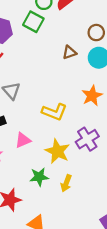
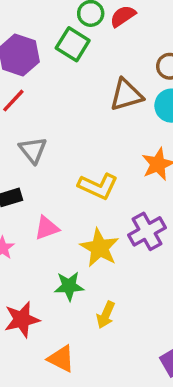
brown triangle: (69, 52) -> (126, 95), size x1.5
yellow arrow: (66, 183) -> (106, 315), moved

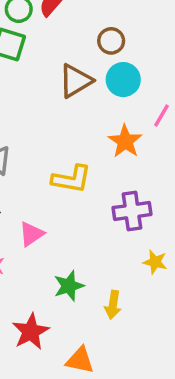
purple cross: (147, 231) -> (132, 211), turned 36
yellow star: (100, 248) -> (155, 262), moved, size x0.6

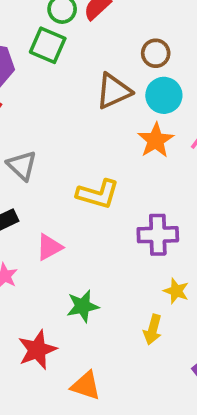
orange star: (125, 141) -> (156, 140), moved
yellow arrow: (113, 305) -> (153, 330), moved

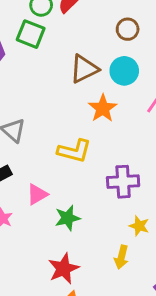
brown circle: (156, 53) -> (128, 29), moved
orange star: (156, 140) -> (103, 108), moved
green star: (83, 306) -> (68, 218), moved
red star: (37, 350) -> (64, 269), moved

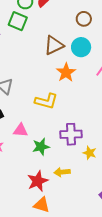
purple cross: (123, 182) -> (71, 134), moved
pink triangle: (37, 194) -> (21, 130), turned 35
yellow arrow: (121, 257) -> (62, 172), moved, turned 70

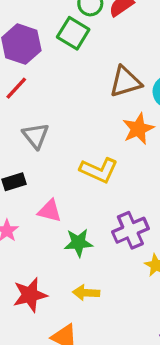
purple cross: (71, 134) -> (130, 230), turned -30
yellow arrow: (62, 172) -> (86, 293), moved
red star: (38, 181) -> (30, 295), moved

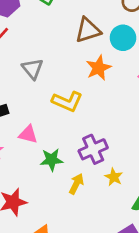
gray triangle: (36, 136) -> (33, 69), moved
yellow arrow: (86, 293) -> (76, 184), moved, turned 114

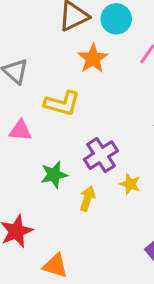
pink triangle: (28, 134) -> (20, 130), moved

